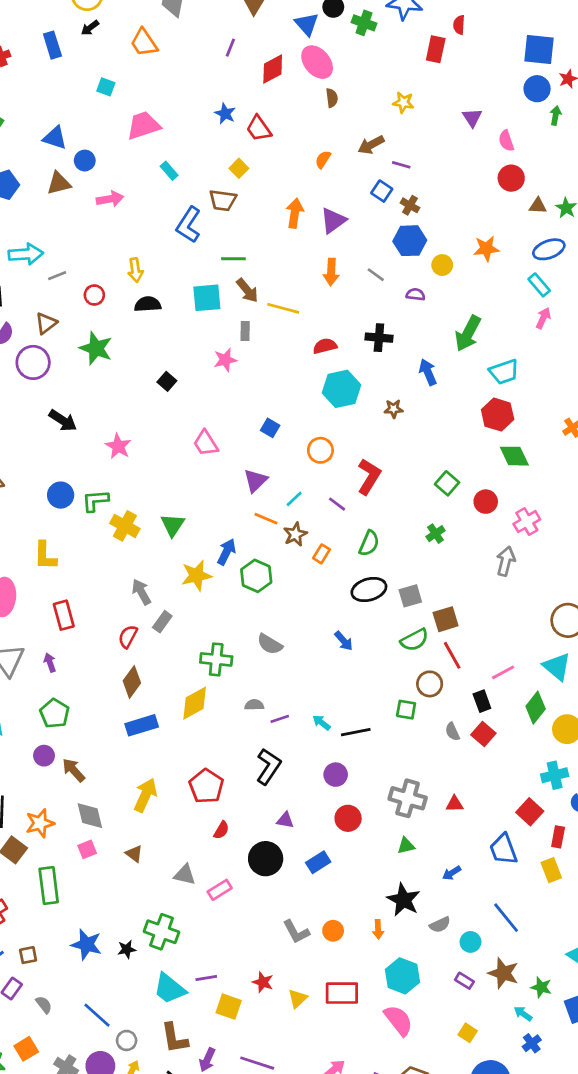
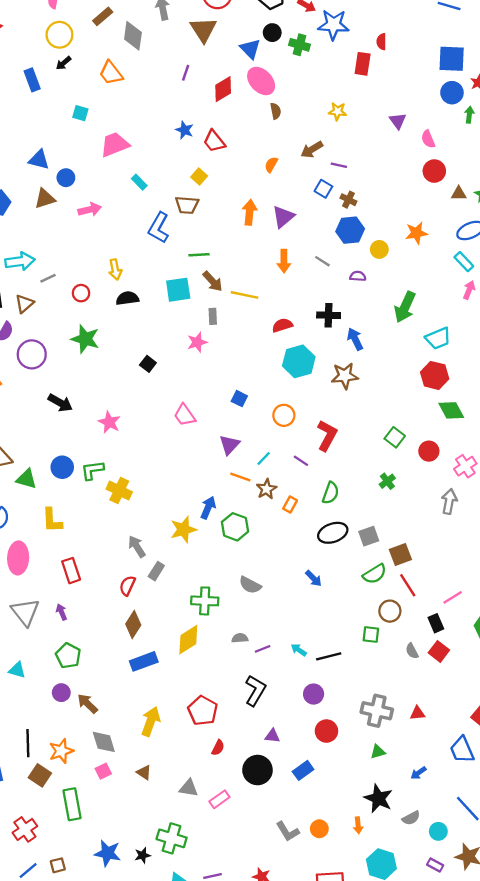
brown triangle: (46, 323) -> (24, 304), moved
blue arrow: (428, 372) -> (355, 339), moved
brown star: (394, 409) -> (345, 376), size x1.6
green triangle: (173, 525) -> (26, 479), moved, turned -45

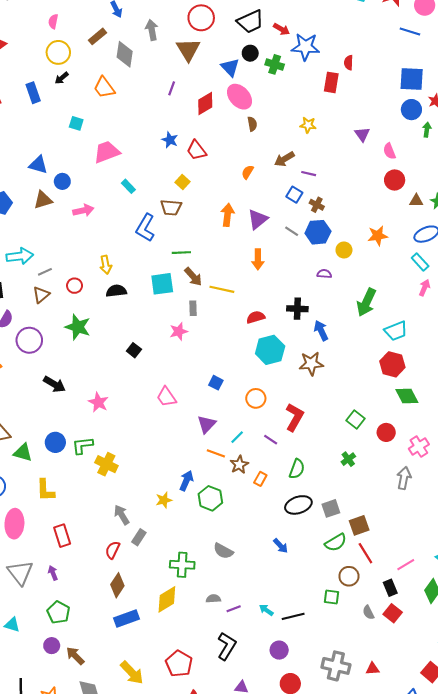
gray line: (322, 261) -> (292, 231), moved
brown triangle: (24, 304) -> (41, 295), moved
yellow star: (183, 530) -> (164, 500), size x0.7
yellow arrow: (151, 721) -> (132, 673), turned 115

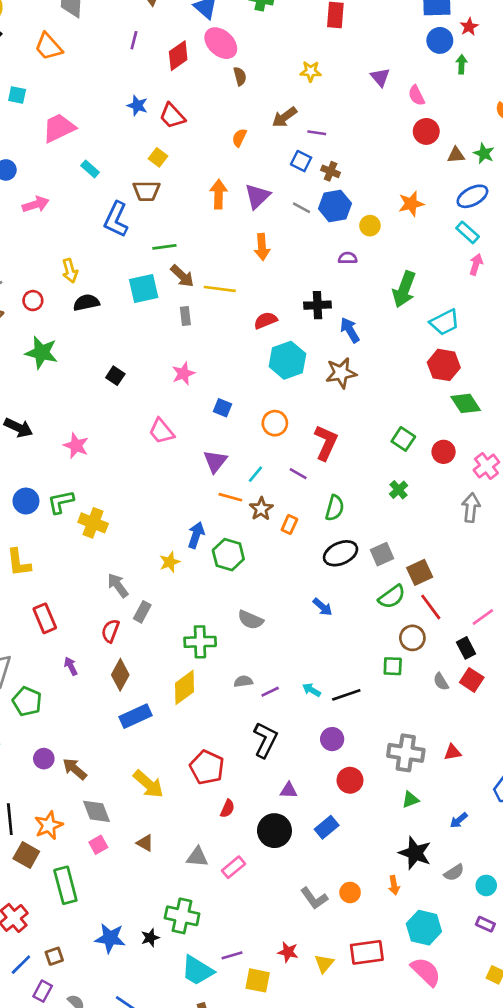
pink star: (179, 331) -> (183, 374), moved
purple arrow: (53, 573) -> (71, 666), moved
green pentagon: (58, 612) -> (27, 701), moved

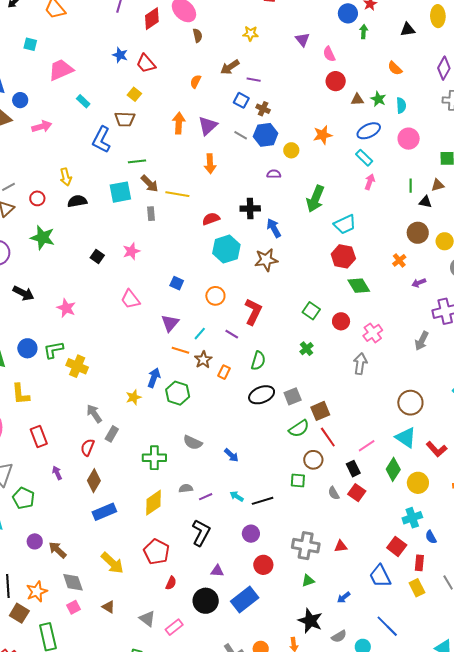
pink star: (183, 374) -> (131, 251), moved
blue arrow: (323, 607) -> (231, 455), moved
yellow diamond: (185, 687) -> (153, 503), moved
blue rectangle: (327, 827) -> (245, 599), size x1.5
gray triangle: (197, 857) -> (147, 619), turned 30

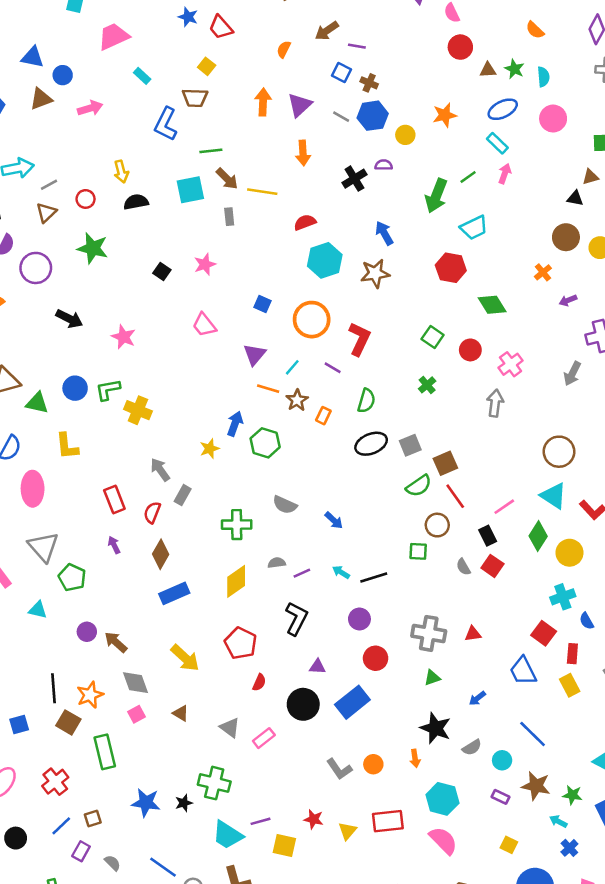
green line: (411, 186) -> (468, 177), moved, turned 56
black cross: (250, 209) -> (354, 179), moved, turned -30
red hexagon: (343, 256) -> (451, 268), moved
orange circle: (215, 296) -> (312, 320), size x1.5
red rectangle: (39, 437) -> (114, 500), moved

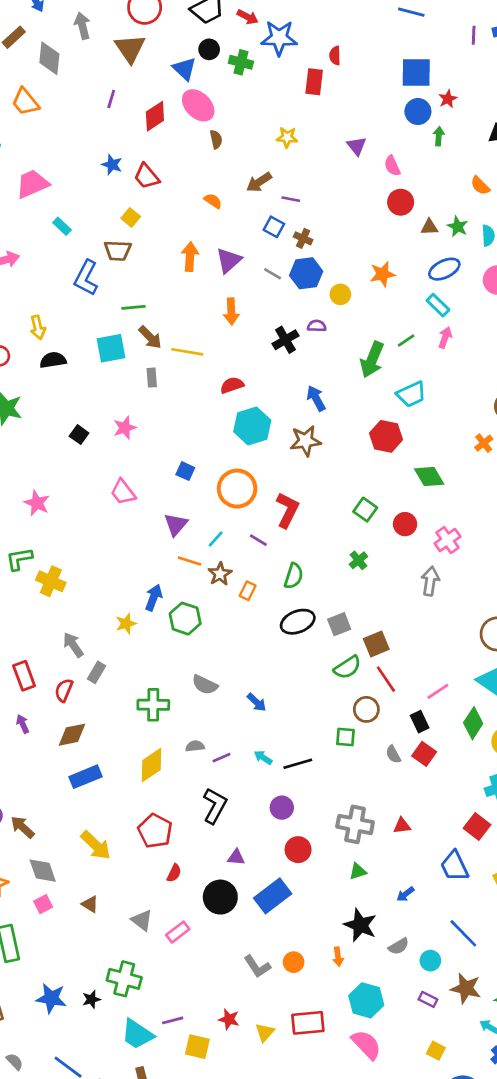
orange semicircle: (284, 49) -> (213, 201), turned 96
brown diamond: (161, 554) -> (72, 735), turned 48

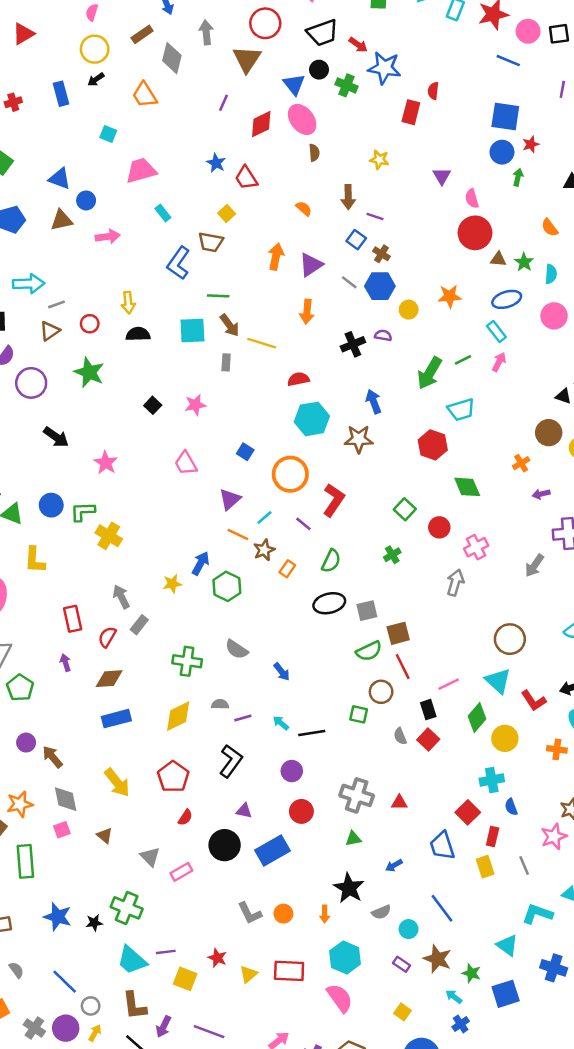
brown arrow: (259, 182) -> (348, 197), turned -65
red circle: (401, 202) -> (475, 233), size x1.4

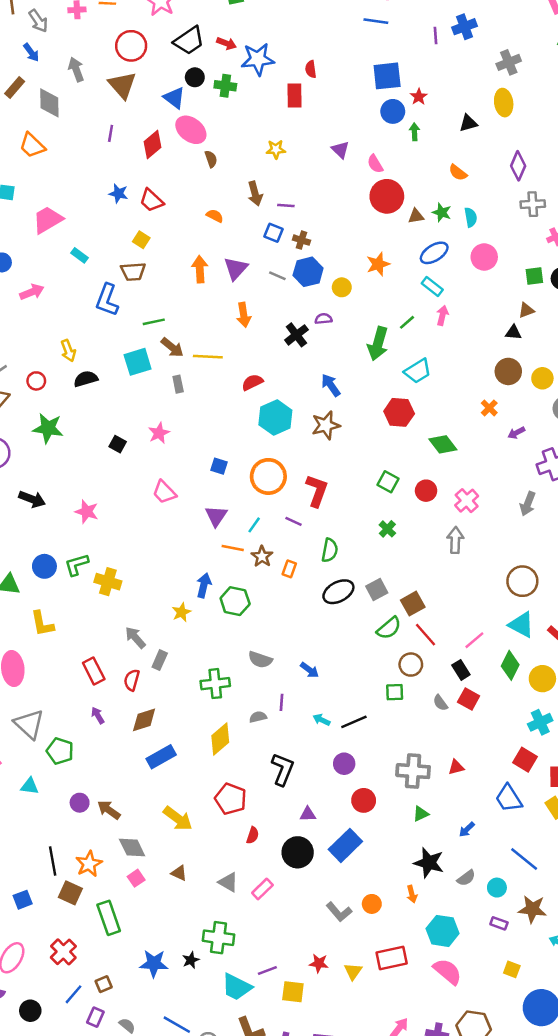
purple line: (243, 718) -> (281, 702), moved, turned -56

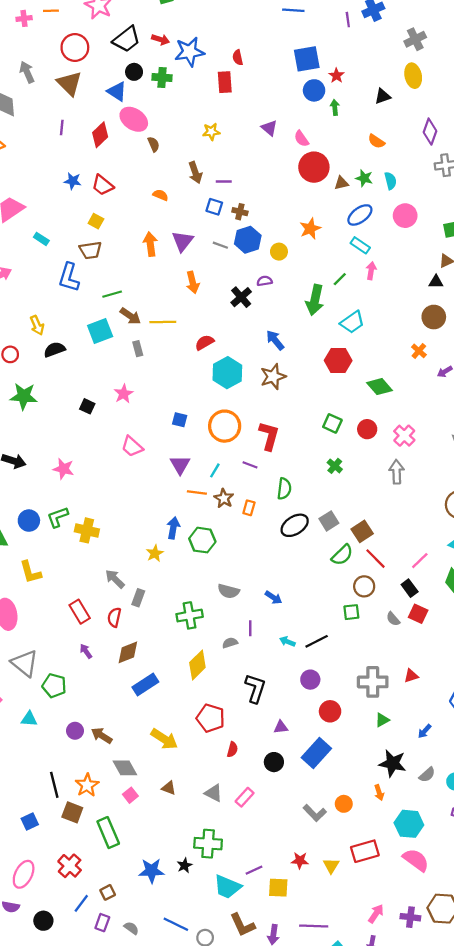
black circle: (298, 852) -> (274, 762), size x0.7

